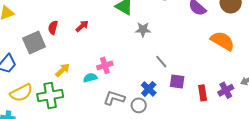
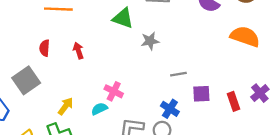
red arrow: (82, 26) -> (78, 51), turned -56
red semicircle: (53, 27) -> (44, 48), moved
gray line: (161, 62) -> (178, 74), turned -48
pink cross: (105, 65) -> (114, 91), turned -35

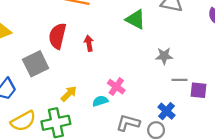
gray star: (150, 41) -> (164, 56), moved
red semicircle: (44, 48) -> (57, 36), size x1.6
purple square: (201, 94) -> (198, 90), moved

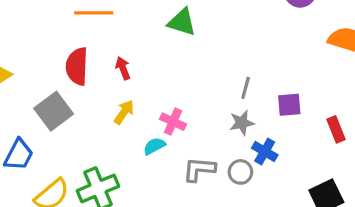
gray star: (164, 56) -> (242, 123), moved
gray line: (179, 80) -> (246, 88), moved, turned -63
yellow arrow: (69, 94) -> (124, 112), moved
blue cross: (167, 111) -> (265, 151), moved

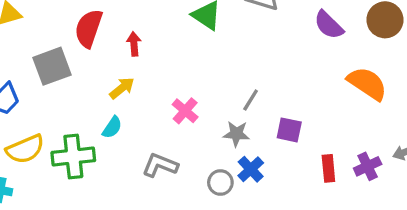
pink cross: (173, 122) -> (185, 111), moved
cyan semicircle: (154, 146) -> (112, 127), moved, turned 135
gray L-shape: (199, 169) -> (160, 165), moved

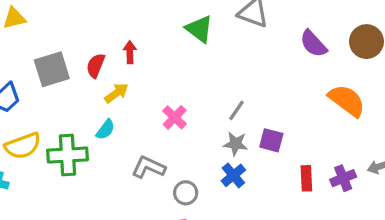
red semicircle: (89, 28) -> (96, 66), moved, size x0.7
gray star: (236, 134) -> (236, 144), moved
gray circle: (220, 183) -> (186, 193), moved

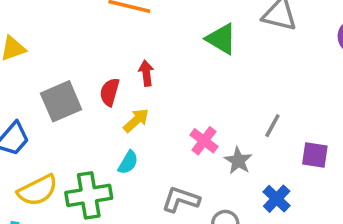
gray star: (236, 144) -> (238, 161), moved, turned 30

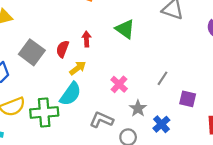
green triangle: (221, 39) -> (125, 29), moved
gray square: (61, 101) -> (32, 52), turned -35
gray star: (238, 161) -> (138, 108), moved
cyan semicircle: (128, 162) -> (70, 94), size x1.6

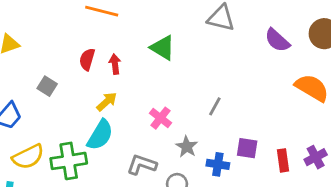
red semicircle: (63, 49) -> (87, 59), moved
gray square: (32, 52) -> (47, 86), size x0.6
purple square: (188, 99) -> (247, 148), moved
blue cross: (161, 124) -> (218, 164), turned -35

